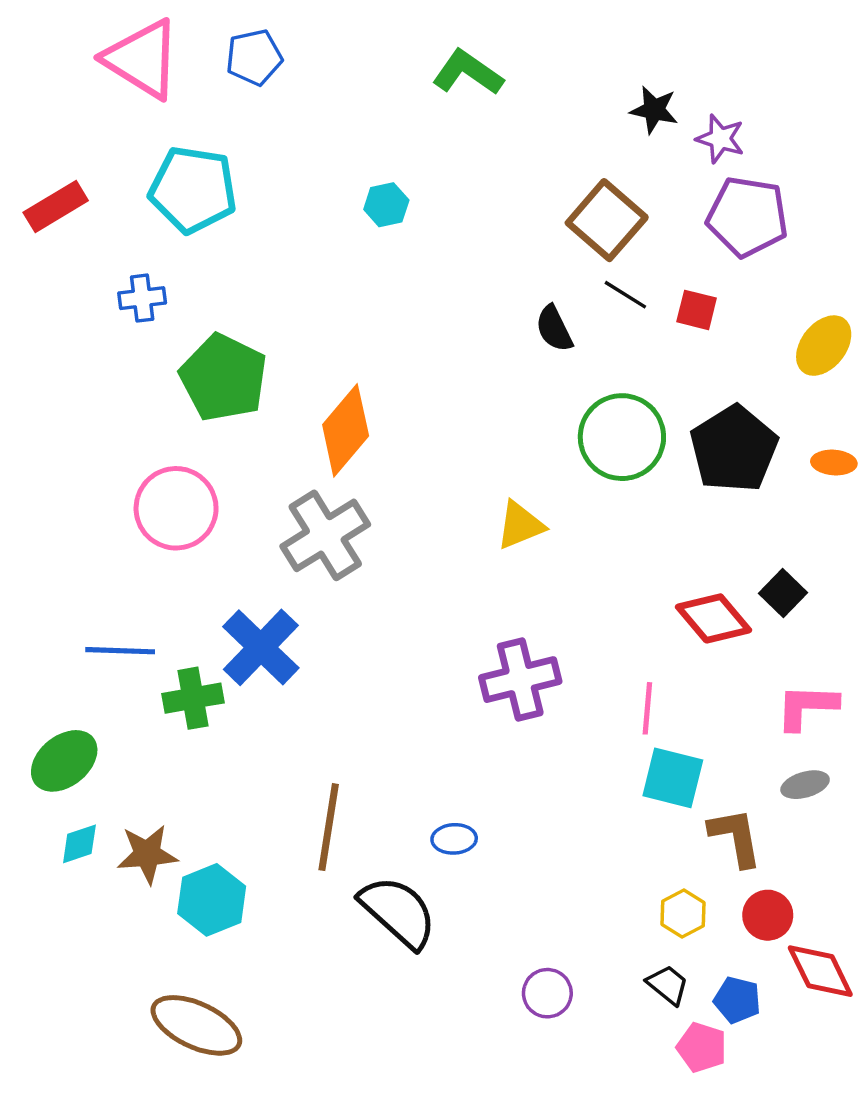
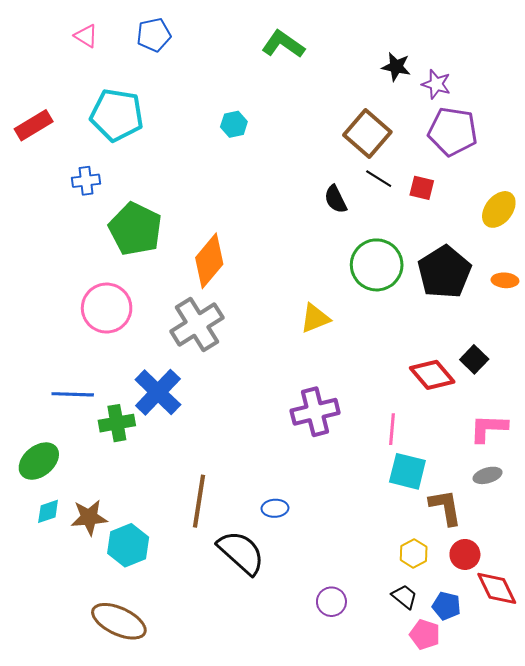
pink triangle: (142, 59) -> (86, 36), size x0.5

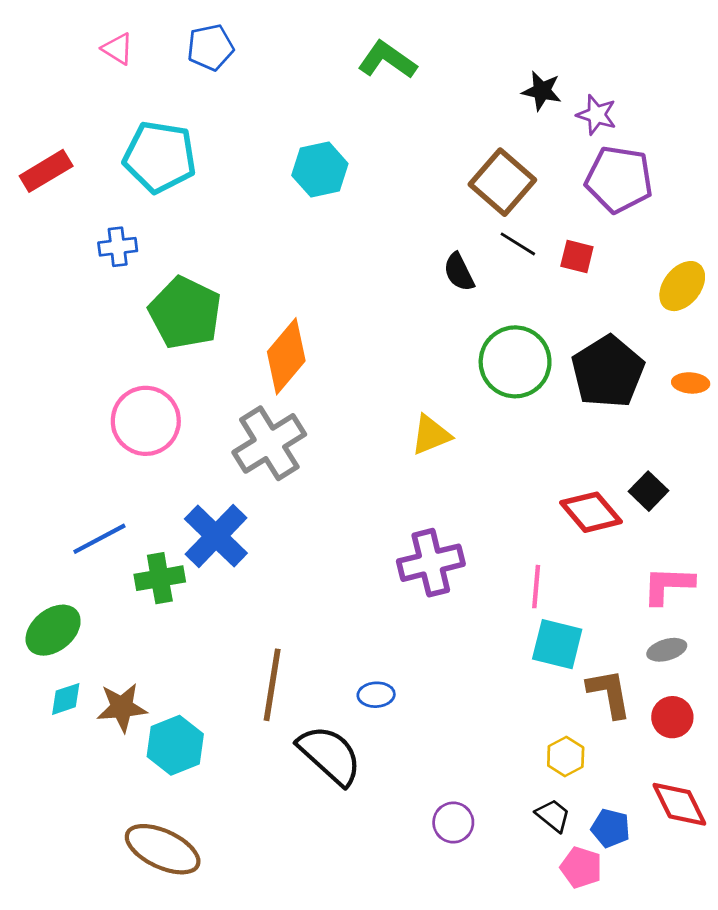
cyan hexagon: (234, 124) -> (320, 169), size x1.5
blue line: (73, 394) -> (99, 539), turned -30
red circle: (465, 554) -> (672, 717), moved

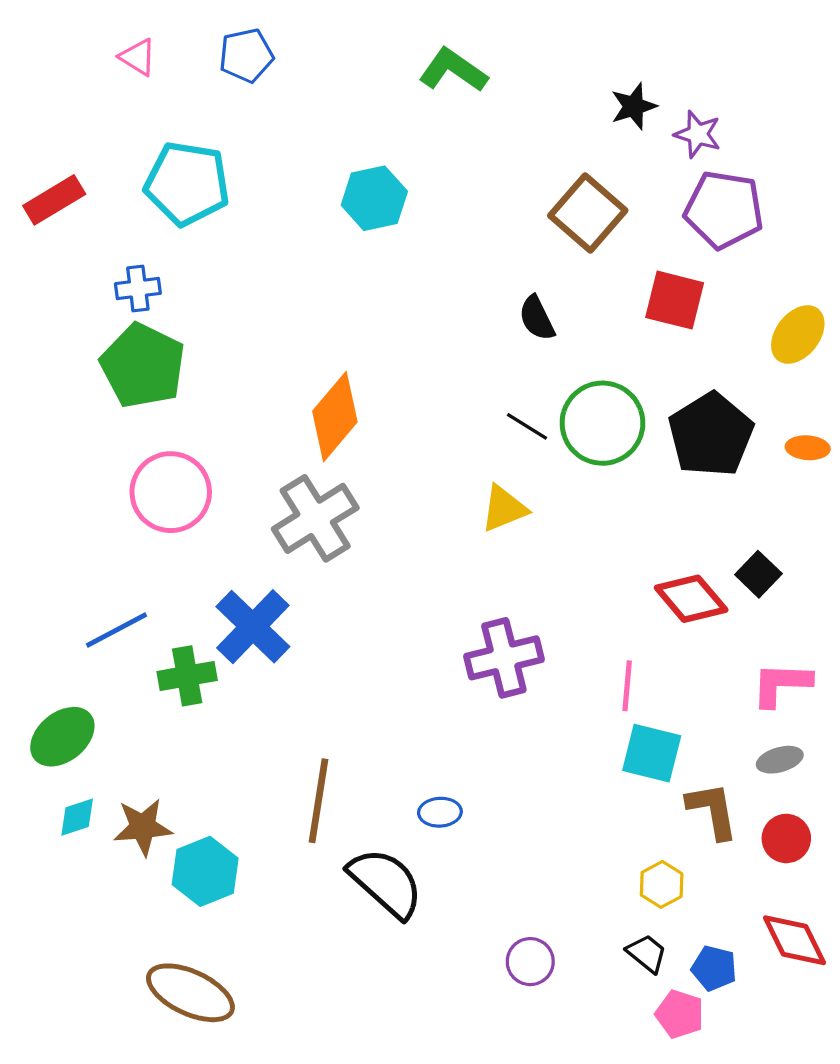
black star: (542, 91) -> (634, 106), turned -30
black line: (518, 244) -> (527, 426), moved
red square: (577, 257) -> (675, 300), size x1.5
green pentagon: (185, 313) -> (143, 366), moved

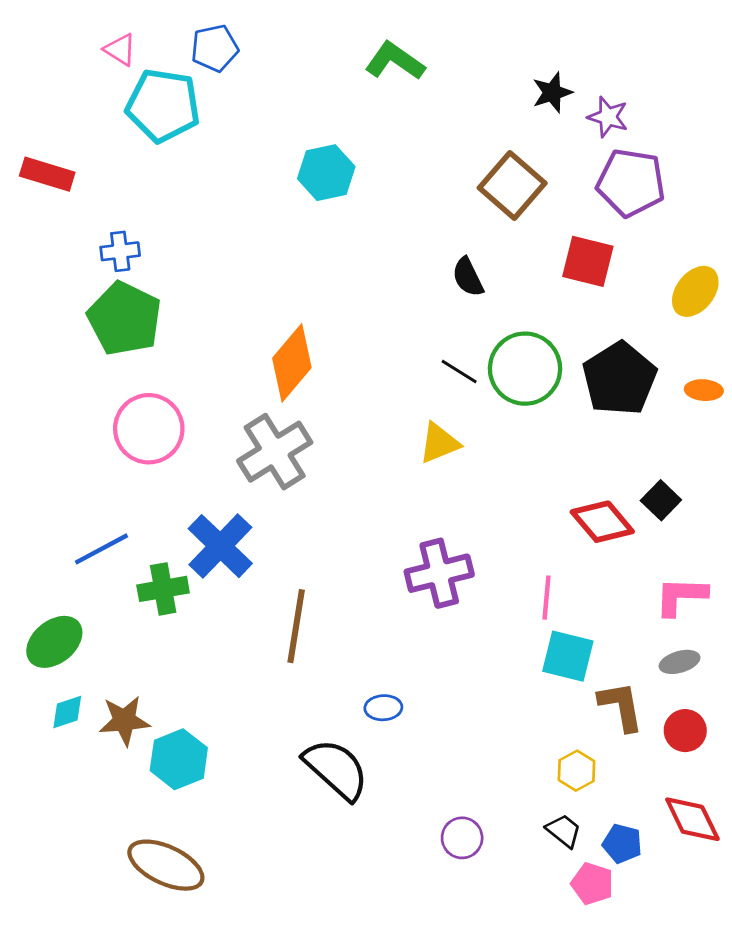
cyan pentagon: (187, 183) -> (163, 105), moved
red rectangle: (54, 200) -> (47, 174), turned 48
brown line: (318, 801) -> (296, 626), moved

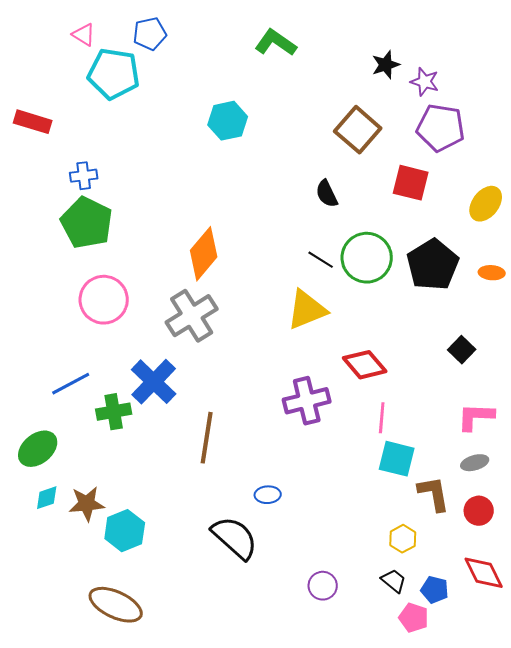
yellow triangle: (439, 443) -> (307, 310), size x1.4
red diamond: (602, 522) -> (365, 365), moved

